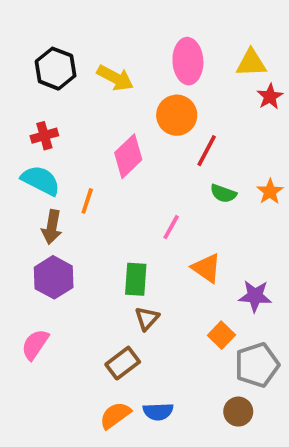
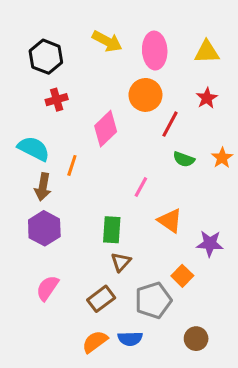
yellow arrow: (115, 78) -> (107, 41), moved
red star: (270, 97) -> (207, 98), moved
red cross: (44, 136) -> (57, 100), moved
pink semicircle: (35, 344) -> (47, 288), moved
gray pentagon: (257, 365) -> (153, 300), moved

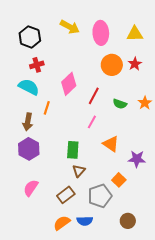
orange circle: (145, 95) -> (112, 65), moved
red line: (170, 124) -> (94, 96), moved
cyan semicircle: (34, 149) -> (29, 87), moved

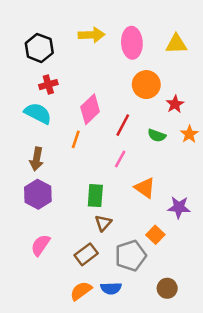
yellow arrow: (70, 27) -> (91, 35), turned -30
red star: (135, 64) -> (175, 104), moved
orange line: (47, 108) -> (76, 139), moved

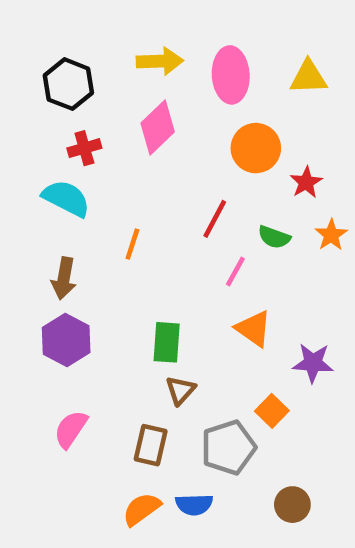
pink diamond: (90, 109) -> (158, 127), moved
pink line: (120, 159) -> (235, 271), moved
brown rectangle: (86, 254) -> (151, 445), turned -40

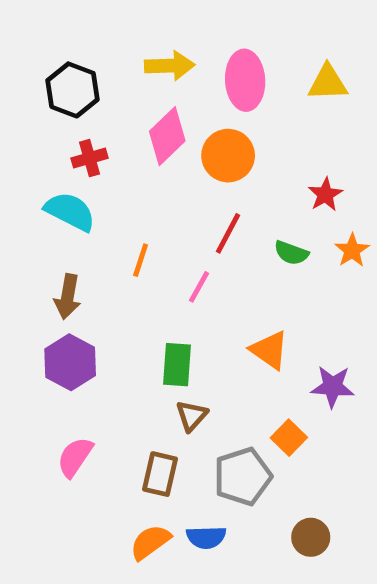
orange circle: (256, 148) -> (228, 156), moved
pink line: (235, 271) -> (199, 287), moved

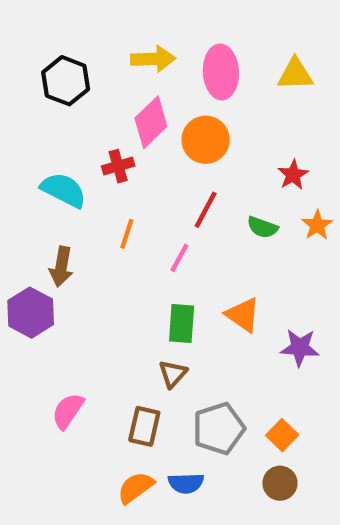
red cross: (90, 158) -> (118, 166), moved
purple hexagon: (70, 362) -> (31, 313), moved
green rectangle: (177, 365) -> (182, 324), moved
orange square: (289, 438) -> (282, 435), moved

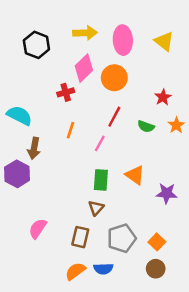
yellow triangle: (295, 74) -> (164, 41), turned 40
cyan semicircle: (63, 190) -> (19, 115), moved

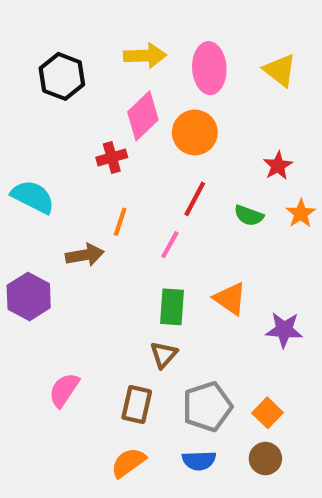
brown arrow: (34, 148) -> (85, 255), moved, turned -110
blue semicircle: (103, 269) -> (199, 461), moved

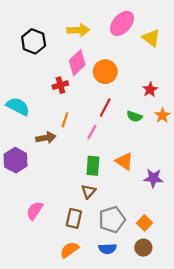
pink ellipse: (209, 68) -> (122, 23), moved, turned 45

